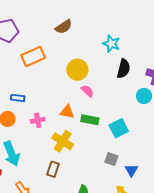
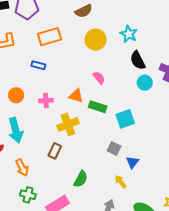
black semicircle: (124, 69) -> (138, 60), turned 132
yellow circle: (77, 70) -> (95, 40), moved
cyan circle: (144, 96) -> (145, 83), moved
blue rectangle: (18, 98) -> (38, 65), moved
yellow cross: (63, 141) -> (68, 124), turned 30

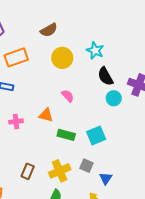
green rectangle: (98, 107) -> (66, 135), moved
yellow cross: (68, 124) -> (60, 171), moved

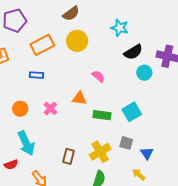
yellow circle: (62, 58) -> (77, 41), moved
black semicircle: (105, 76) -> (133, 52), turned -84
pink cross: (16, 121) -> (50, 108), turned -32

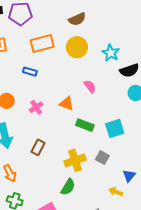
cyan star: (120, 28) -> (111, 53), moved
blue triangle: (147, 153) -> (129, 176), moved
brown rectangle: (68, 156) -> (38, 147), moved
yellow arrow: (139, 175) -> (116, 192), moved, turned -32

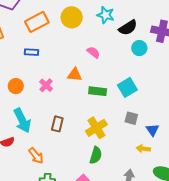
gray square: (102, 158) -> (131, 118), moved

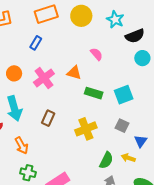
blue rectangle: (32, 52) -> (36, 43), turned -72
pink cross: (46, 85) -> (44, 78), size x1.5
green semicircle: (96, 155) -> (106, 160), moved

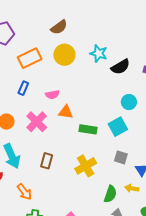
pink semicircle: (96, 54) -> (52, 95), moved, turned 128
cyan circle: (142, 58) -> (129, 102), moved

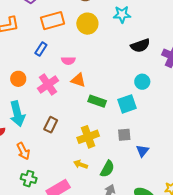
cyan star: (99, 53) -> (122, 14), moved, turned -30
gray square: (121, 157) -> (124, 135), turned -32
yellow arrow: (132, 188) -> (81, 164), moved

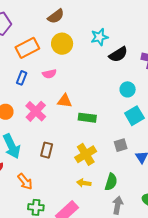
cyan star: (122, 14) -> (99, 37), moved
pink semicircle: (68, 61) -> (49, 74), moved
cyan square: (127, 104) -> (134, 116), moved

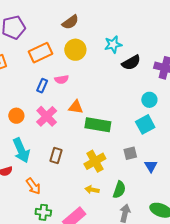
blue rectangle: (22, 78) -> (42, 86), moved
cyan circle: (128, 89) -> (149, 100), moved
green rectangle: (87, 118) -> (98, 125), size x1.4

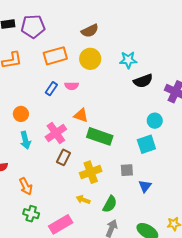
pink cross: (47, 116) -> (56, 133), moved
cyan arrow: (21, 150) -> (25, 140), moved, size x0.7
brown rectangle: (56, 156) -> (63, 157), moved

